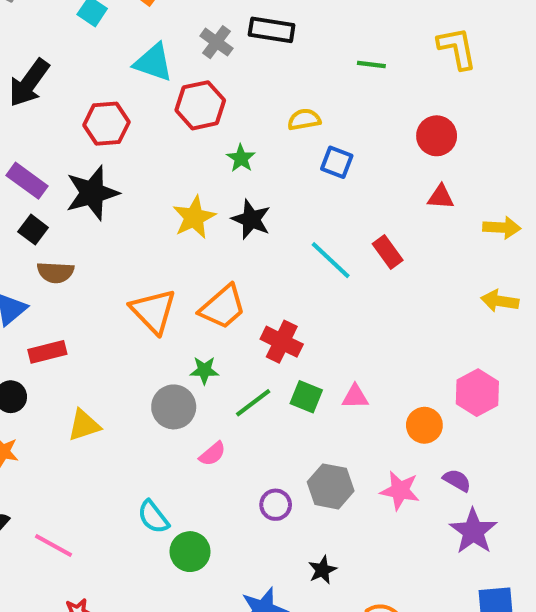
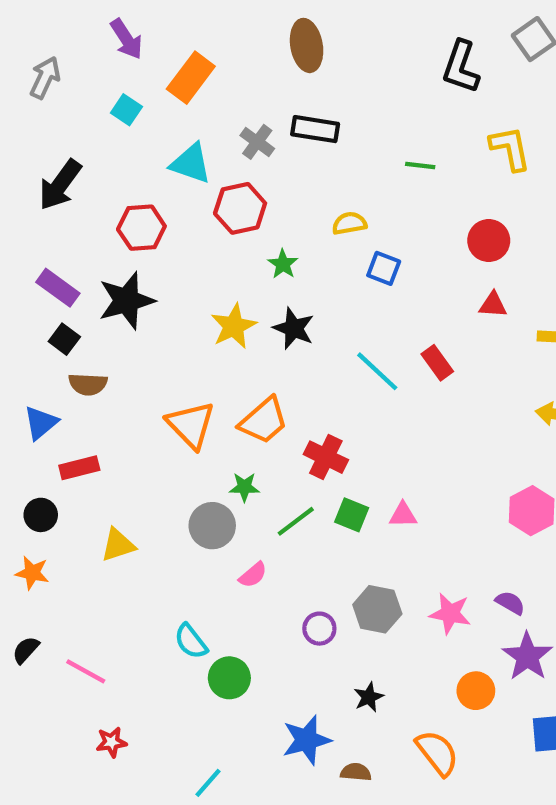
orange circle: (424, 425) -> (476, 691), moved

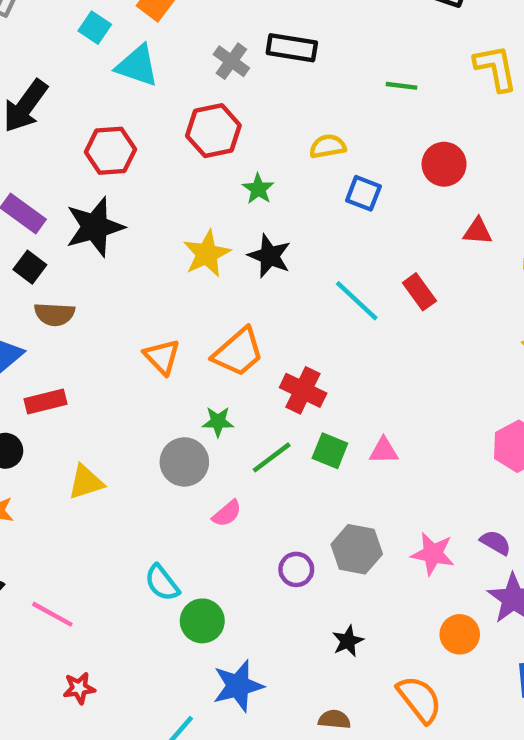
cyan triangle: (191, 163) -> (137, 66), moved
red circle: (489, 241) -> (444, 164), moved
orange triangle: (191, 425) -> (162, 357), size x0.7
blue star: (307, 740) -> (238, 686), moved

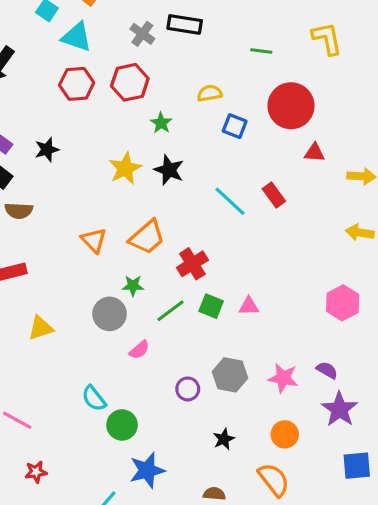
red hexagon: (110, 151) -> (77, 84), moved
red circle: (444, 164) -> (291, 106), size x1.5
black star: (95, 227) -> (47, 150), size x0.6
red cross: (303, 390) -> (192, 264), turned 32
orange circle: (460, 634) -> (285, 434), moved

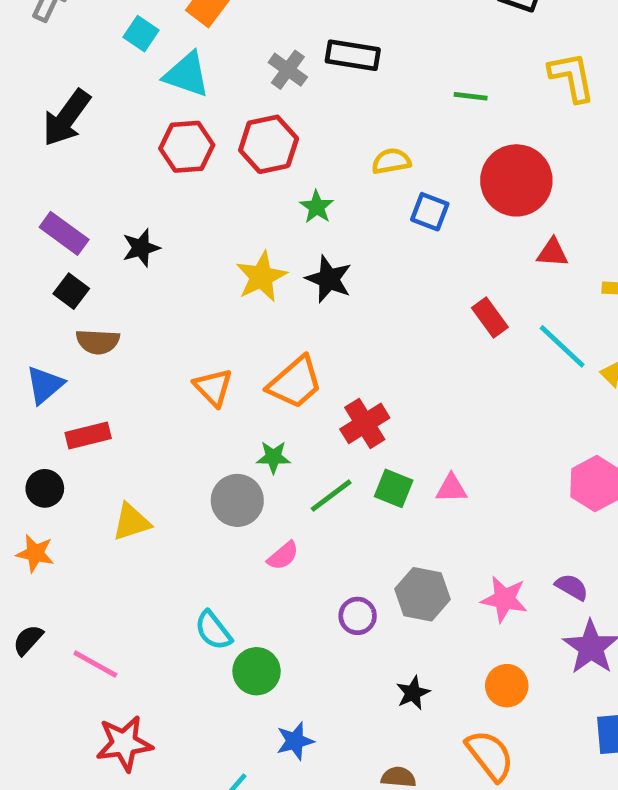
cyan line: (230, 201) -> (562, 346), moved
blue star: (147, 470) -> (295, 741), size x0.7
red star: (36, 472) -> (124, 743), size x1.6

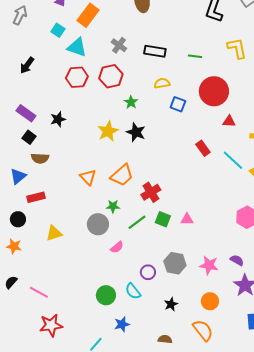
black rectangle: (353, 55) -> (155, 51), moved
black arrow: (66, 118) -> (27, 65), size x0.7
cyan semicircle: (213, 630) -> (133, 291), moved

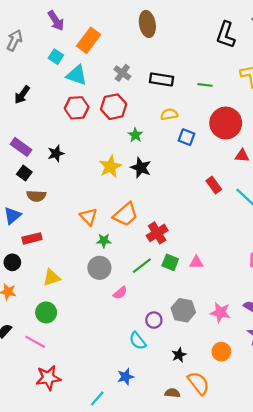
green star: (113, 206) -> (104, 241), moved
green circle: (106, 295) -> (46, 312), moved
orange semicircle: (203, 330) -> (199, 383), moved

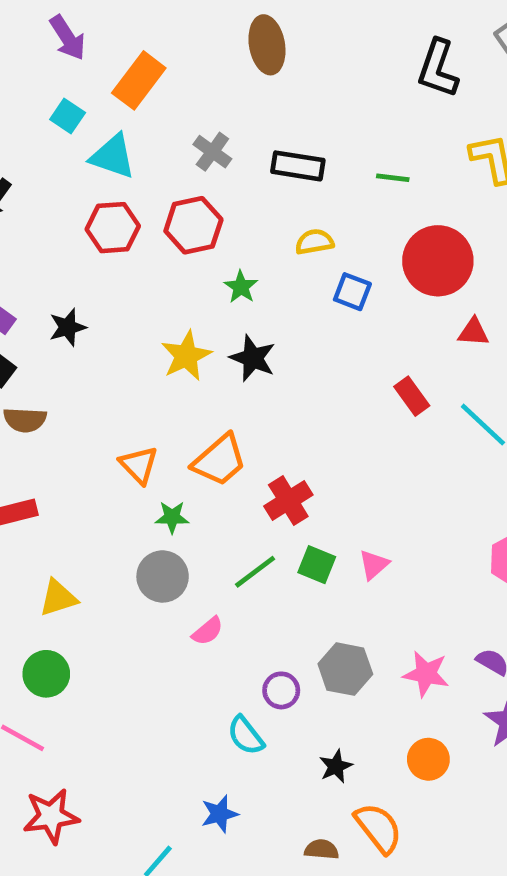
pink triangle: (196, 262) -> (374, 565), turned -40

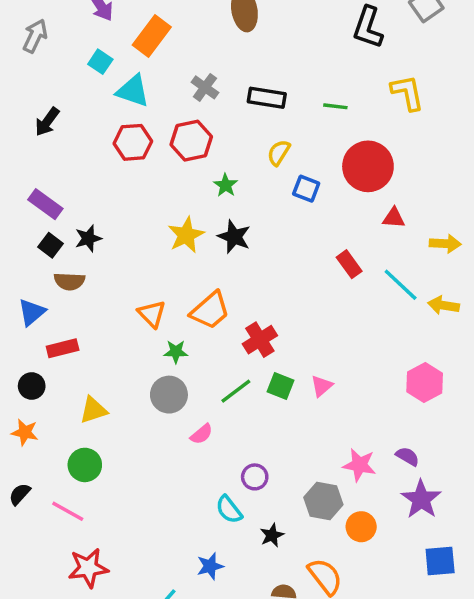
yellow semicircle: (314, 242) -> (279, 153), turned -48
black star: (68, 327) -> (88, 238), moved
gray hexagon: (345, 669) -> (323, 501), moved
black star: (336, 766) -> (272, 535), moved

